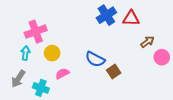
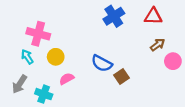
red triangle: (131, 18) -> (153, 16), moved
pink cross: (36, 32) -> (38, 34), turned 35
cyan arrow: (25, 53) -> (27, 57), turned -40

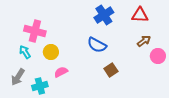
blue semicircle: (102, 63) -> (97, 45), moved
cyan cross: (44, 94) -> (40, 86), turned -35

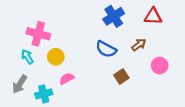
brown arrow: (144, 41) -> (139, 45), moved
pink circle: (158, 56) -> (160, 66), moved

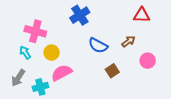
blue cross: (114, 16) -> (80, 15), moved
pink semicircle: (67, 79) -> (62, 73), size x1.5

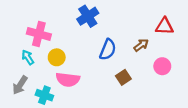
red triangle: (142, 15) -> (165, 26), moved
blue semicircle: (98, 45) -> (108, 50), turned -96
pink semicircle: (62, 73) -> (68, 80), turned -145
cyan cross: (40, 87) -> (44, 95), turned 35

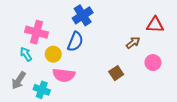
blue semicircle: (108, 50) -> (75, 42), moved

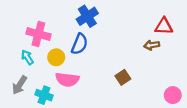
brown arrow: (133, 43) -> (152, 45), moved, turned -152
pink circle: (153, 63) -> (173, 95), moved

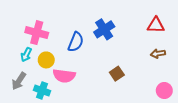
blue cross: (87, 16) -> (104, 29), moved
brown arrow: (152, 45) -> (158, 54), moved
cyan arrow: (27, 57) -> (26, 55), turned -120
yellow circle: (56, 57) -> (46, 60), moved

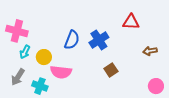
red triangle: (156, 25) -> (131, 22), moved
blue cross: (104, 29) -> (99, 40), moved
pink cross: (37, 33) -> (17, 31), moved

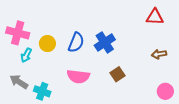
red triangle: (131, 22) -> (155, 17), moved
yellow circle: (44, 57) -> (47, 44), moved
pink semicircle: (61, 72) -> (78, 76), moved
gray arrow: (18, 77) -> (19, 82), turned 90

